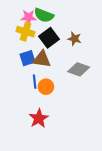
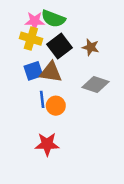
red star: (39, 118) -> (47, 144), turned 30

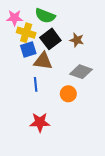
pink star: (35, 21) -> (15, 18), moved
blue square: (33, 71) -> (28, 50), moved
orange circle: (56, 106) -> (68, 94), moved

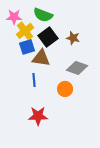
yellow cross: (26, 33) -> (25, 31), turned 36

